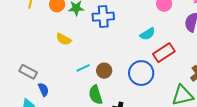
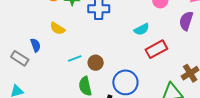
blue circle: (141, 73) -> (125, 82), moved
blue semicircle: (43, 90) -> (35, 45), moved

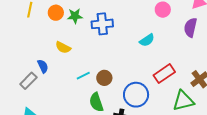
red rectangle: (156, 49) -> (164, 74), moved
gray rectangle: (20, 58) -> (28, 81), turned -72

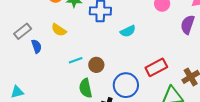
cyan semicircle: (147, 40) -> (128, 31), moved
gray rectangle: (28, 81) -> (23, 31), moved

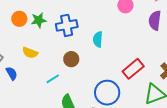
cyan semicircle: (128, 31) -> (98, 39), turned 133
brown circle: (96, 65) -> (71, 59), moved

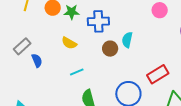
yellow semicircle: (30, 53) -> (69, 43), moved
brown circle: (71, 59) -> (110, 49), moved

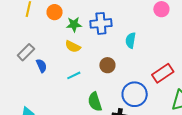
green star: (72, 12) -> (74, 24), moved
brown circle: (110, 49) -> (107, 65), moved
cyan line: (77, 72) -> (74, 75), moved

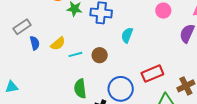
yellow semicircle: (73, 46) -> (58, 44), moved, turned -77
cyan line: (74, 75) -> (75, 54), moved

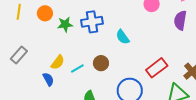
cyan semicircle: (127, 35) -> (123, 37), turned -42
blue semicircle: (35, 43) -> (48, 79), moved

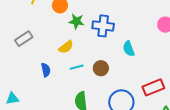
yellow semicircle: (58, 62) -> (66, 47), moved

